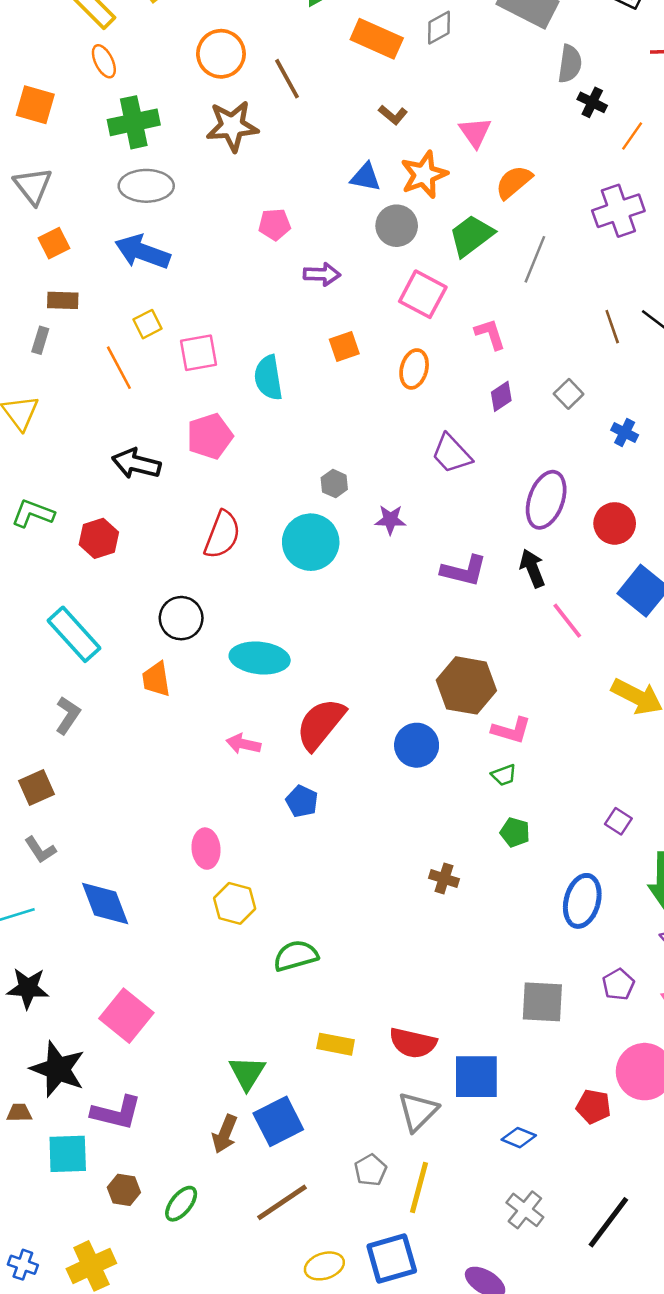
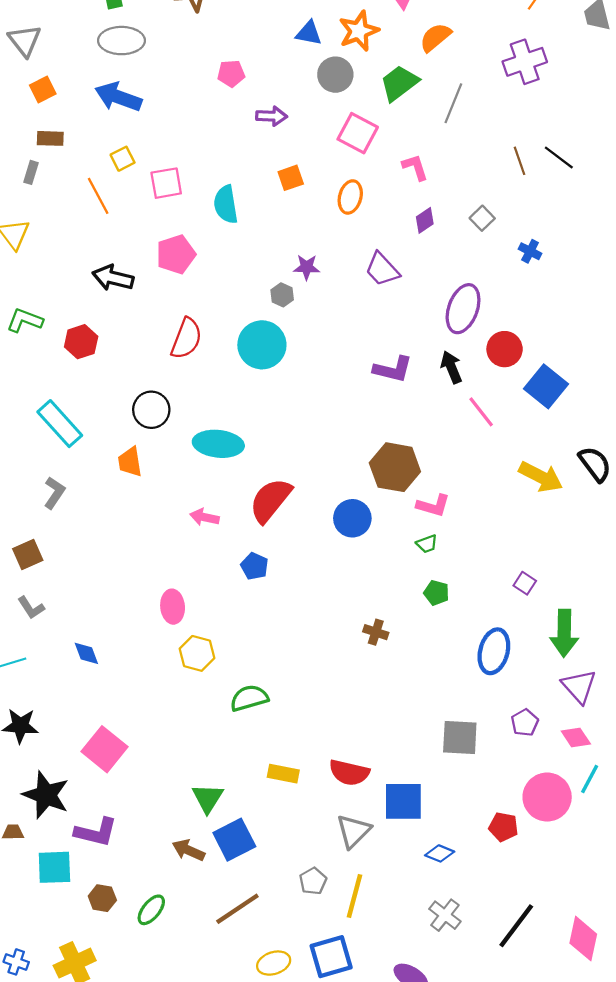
purple star: (390, 520) -> (307, 267), moved
red circle: (615, 523) -> (505, 349), moved
blue diamond: (105, 903) -> (86, 653), size x0.6
brown arrow: (225, 1134) -> (189, 850), turned 92

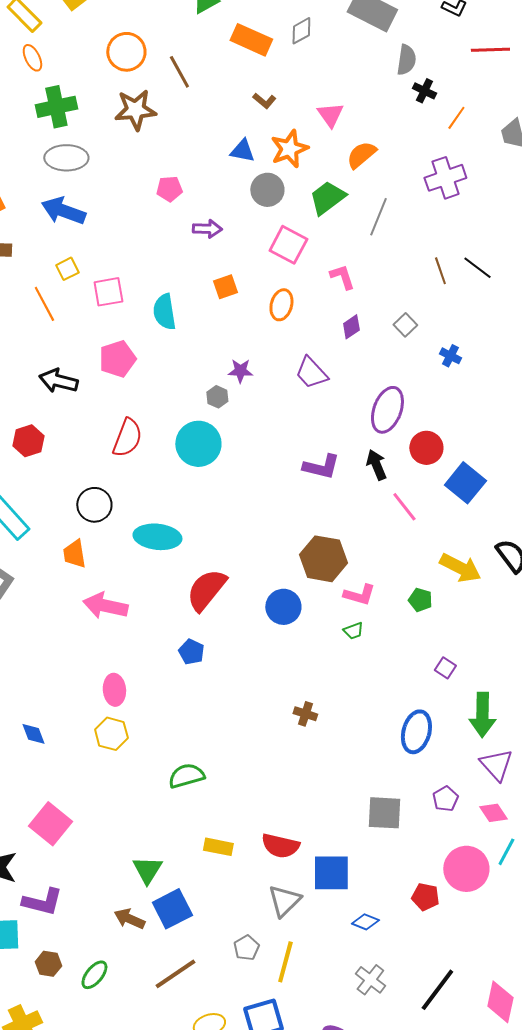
pink arrow: (204, 517) -> (105, 606), moved, size x1.6
green pentagon: (436, 593) -> (420, 600), moved
yellow hexagon: (197, 653) -> (111, 734), moved

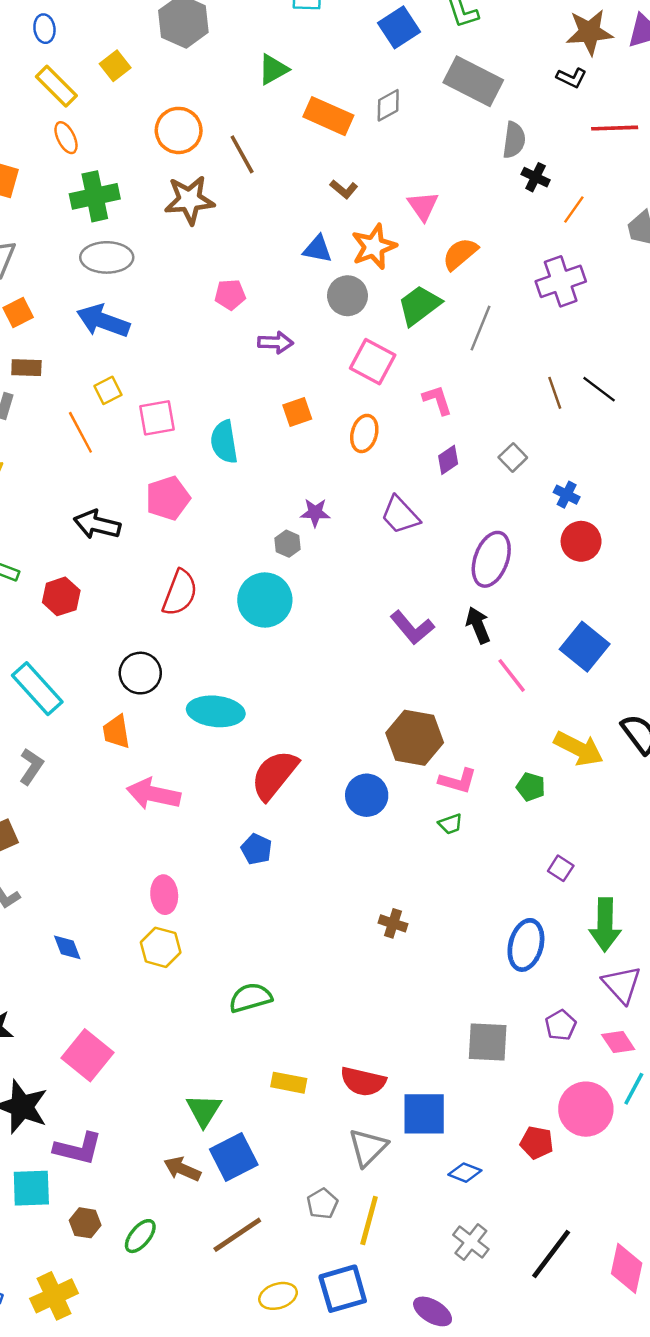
red circle: (426, 448) -> (581, 541), moved
purple L-shape: (321, 467) -> (412, 628), turned 36

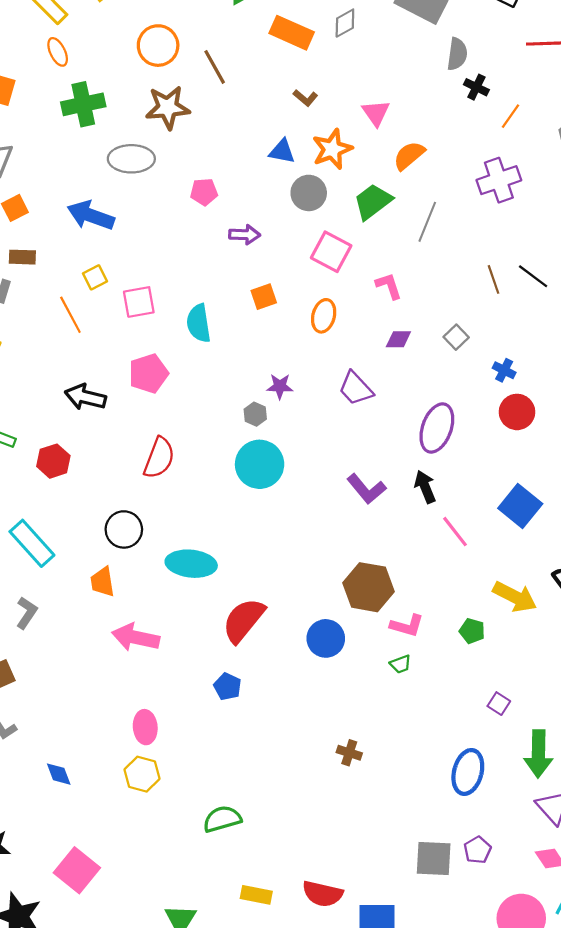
gray ellipse: (107, 257) -> (131, 159), moved
purple diamond: (448, 460) -> (398, 339), turned 35
cyan circle: (265, 600) -> (260, 464), moved
purple pentagon: (561, 1025) -> (477, 850), moved

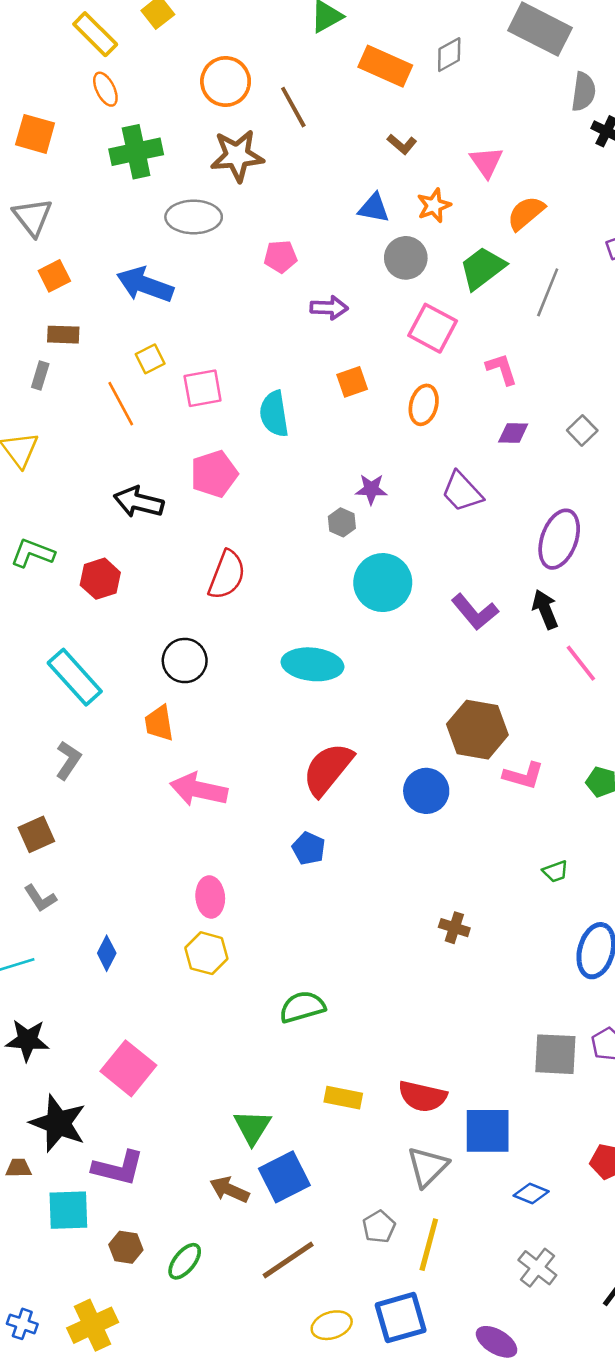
orange star: (332, 149) -> (434, 205), size x0.7
cyan circle: (260, 464) -> (383, 583), moved
cyan ellipse: (191, 564) -> (312, 664), moved
green trapezoid: (401, 664) -> (555, 871), moved
blue diamond: (59, 774) -> (107, 953), turned 48

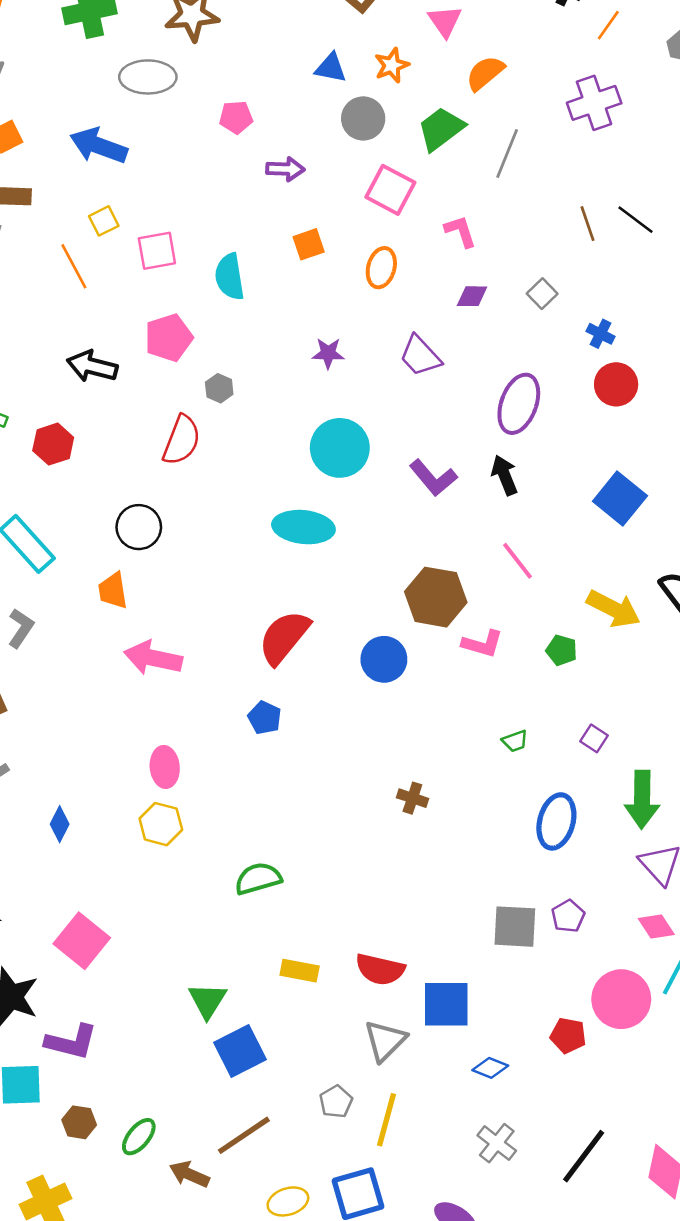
gray hexagon: (342, 522) -> (219, 388), moved
pink line: (581, 663) -> (517, 561), moved
cyan ellipse: (312, 664) -> (303, 527), moved
brown arrow: (229, 1190) -> (189, 1174), moved

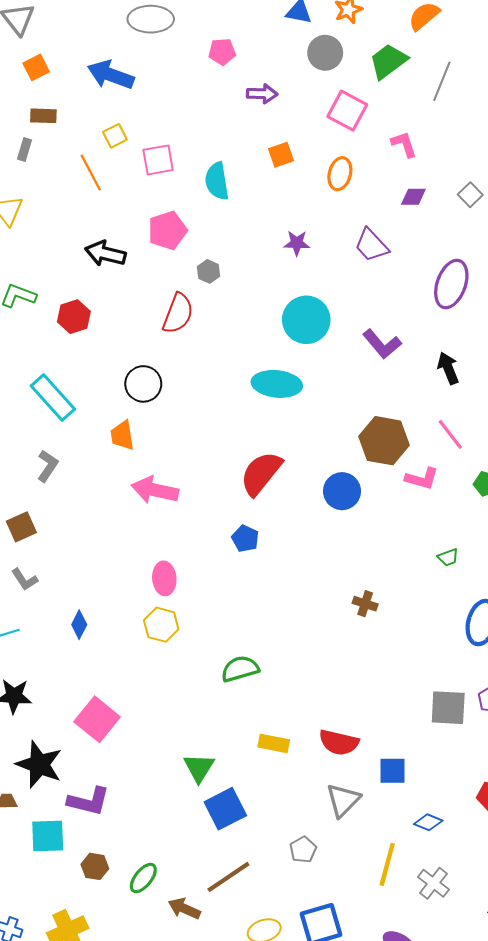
black arrow: (505, 475) -> (448, 368), moved
pink line: (517, 561) -> (450, 434), moved
blue square: (446, 1004) -> (392, 771), size x0.7
yellow line: (386, 1120) -> (387, 864), moved

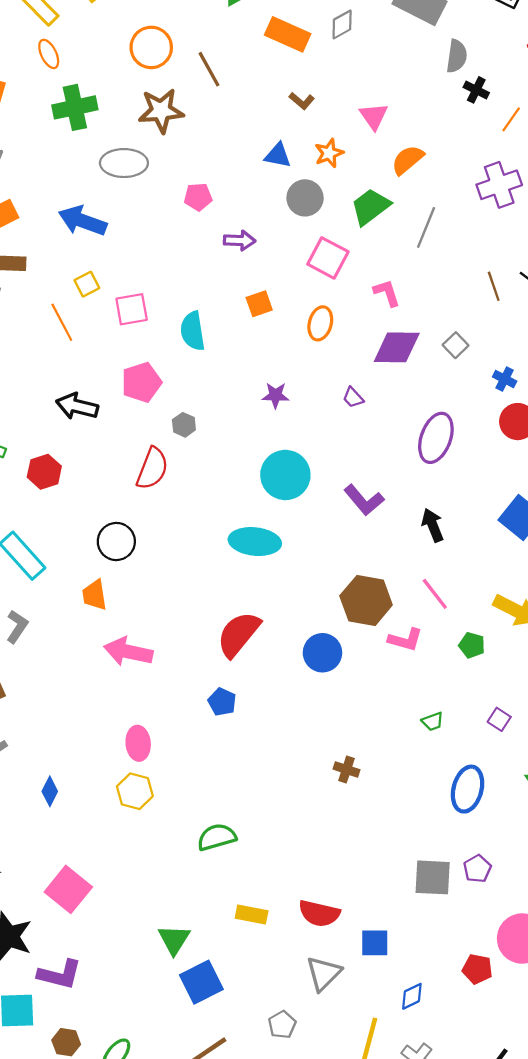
purple diamond: (413, 197) -> (397, 347), size x1.8
purple trapezoid: (371, 245) -> (353, 398), size x0.6
blue diamond: (428, 822) -> (412, 996), turned -48

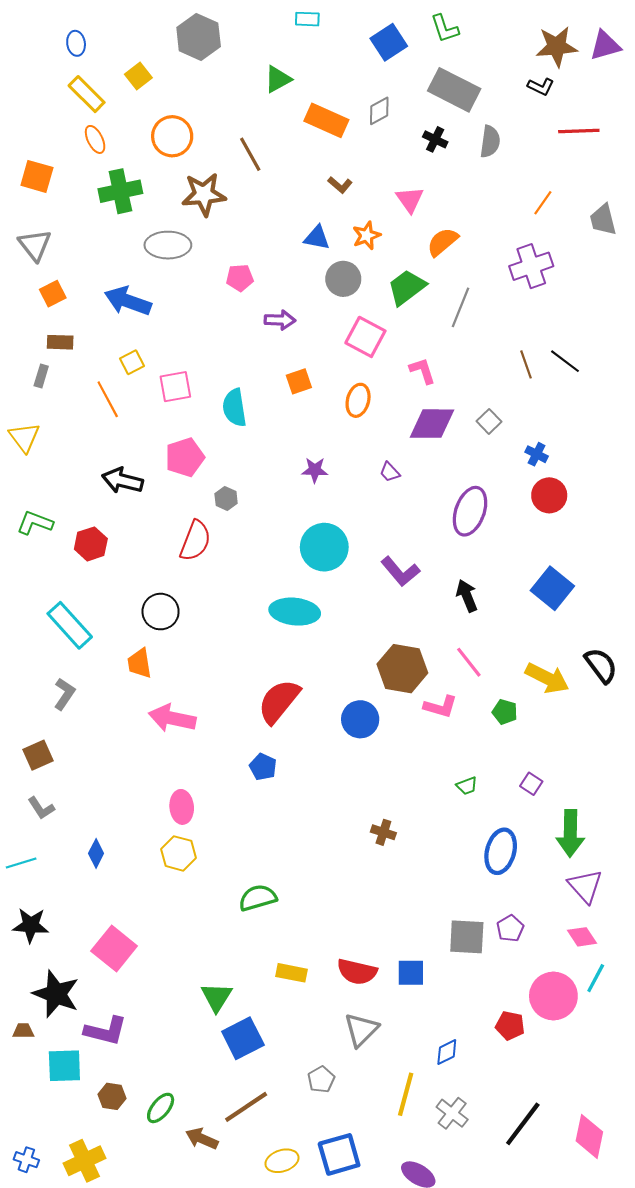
orange circle: (151, 47) -> (172, 136), moved
black cross: (476, 90) -> (435, 139), moved
blue square: (375, 943) -> (411, 973), moved

